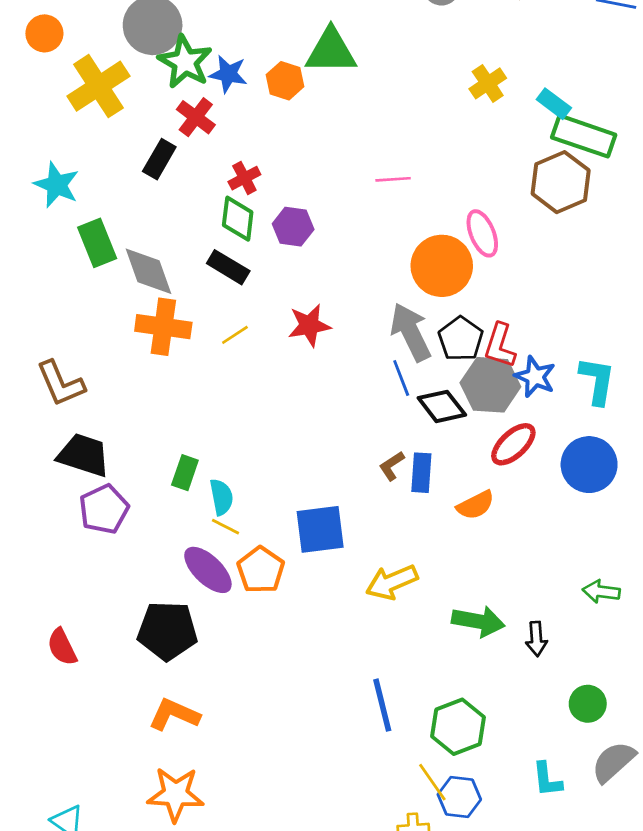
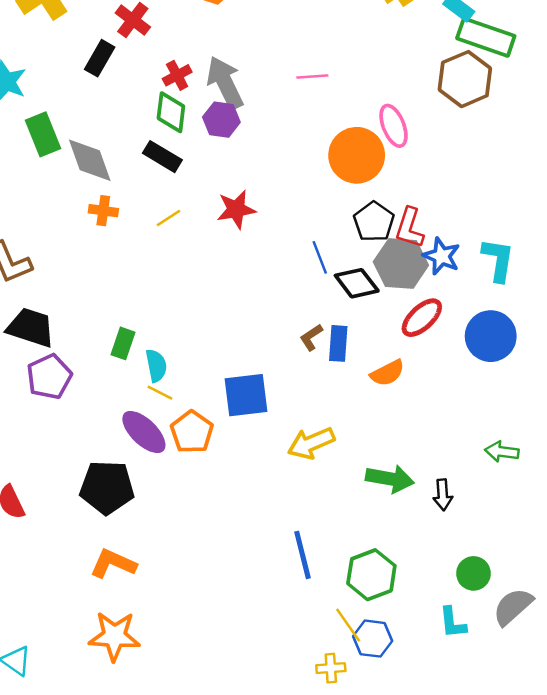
orange cross: (163, 327) -> (103, 211), size x0.6
gray arrow: (411, 332) -> (225, 83), moved
green circle: (588, 704) -> (473, 573), moved

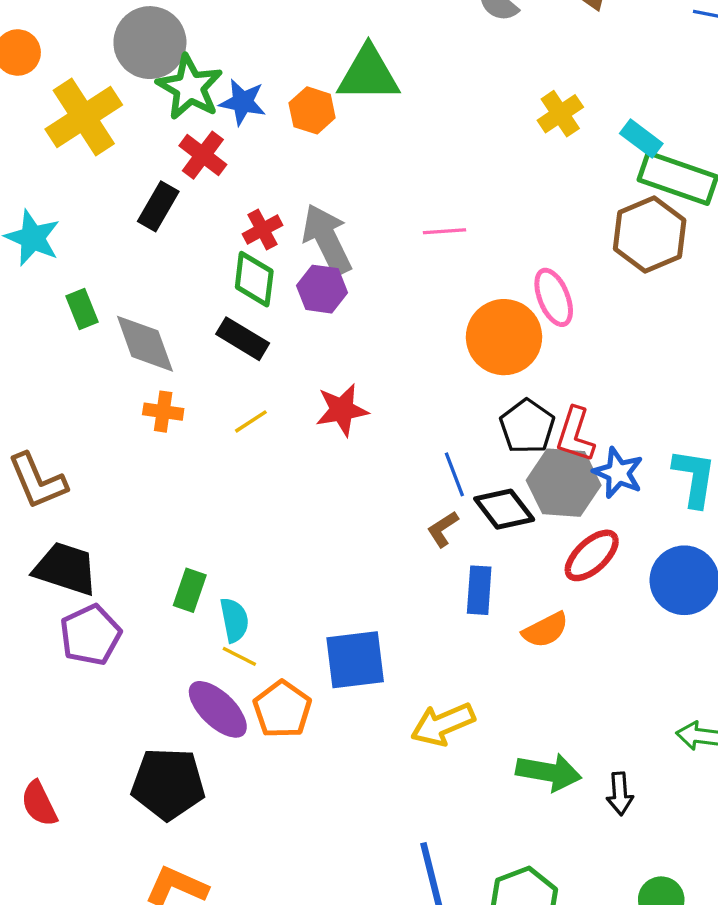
green rectangle: (43, 134) -> (82, 309), size x0.7
brown L-shape: (311, 337) -> (443, 529), moved

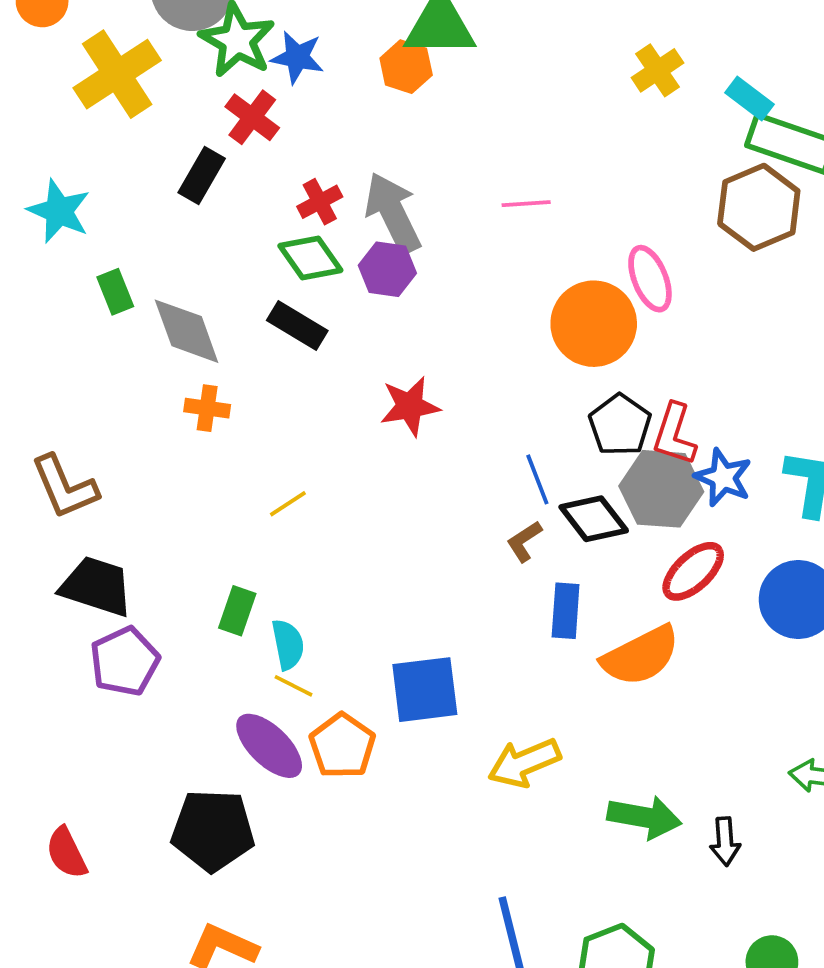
orange hexagon: (312, 110) -> (406, 67), moved
green diamond: (254, 279) -> (310, 258), turned -42
yellow line: (251, 421) -> (288, 504), moved
orange semicircle: (545, 630) -> (641, 656), size x1.5

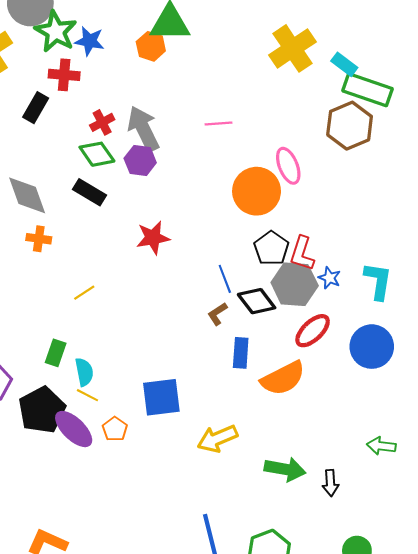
yellow cross: (657, 70) -> (292, 48), size x1.6
red cross: (252, 117) -> (64, 75), turned -32
blue star: (723, 478) -> (329, 278), size x0.7
orange pentagon: (342, 746) -> (115, 429), size x0.7
black pentagon: (213, 830) -> (42, 410), moved, turned -30

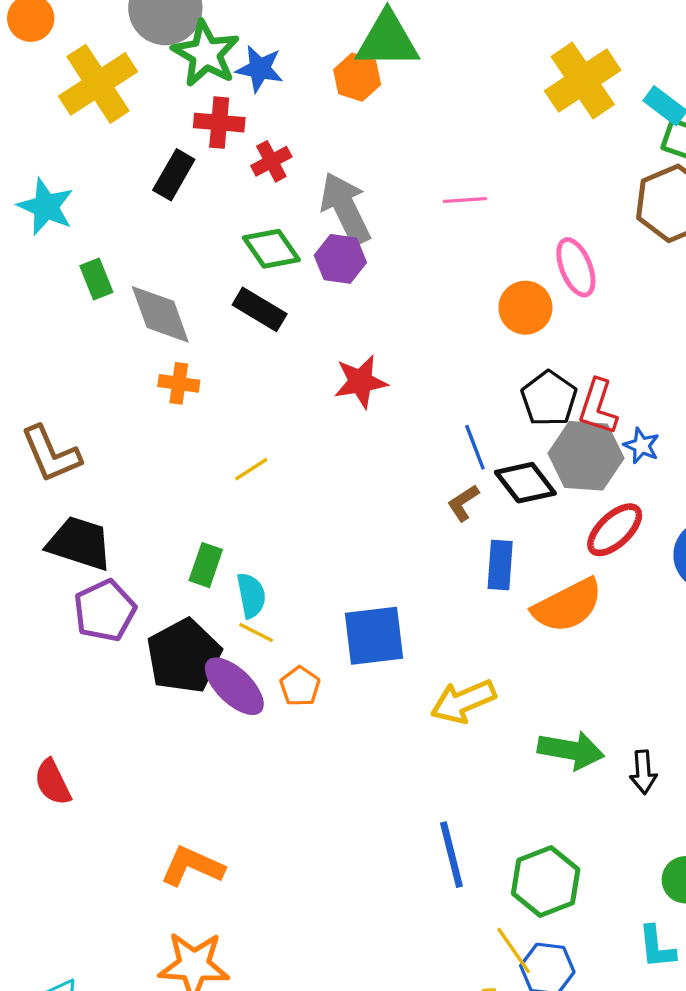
red cross: (102, 122) -> (271, 161), moved
orange circle: (257, 191) -> (525, 308), size x0.7

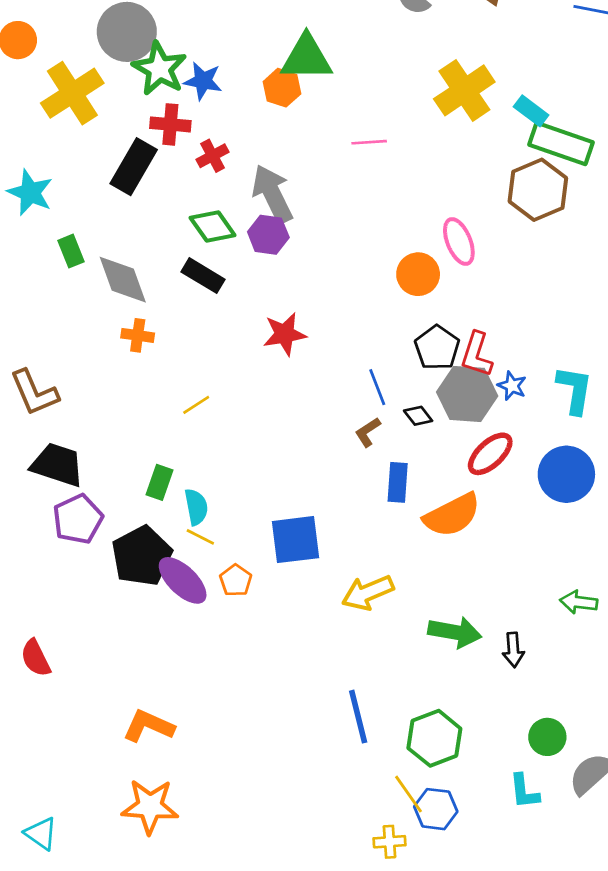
black rectangle: (174, 175) -> (134, 167), size x1.4
pink line: (465, 200) -> (369, 142), moved
black diamond: (525, 483) -> (418, 416), size x0.6

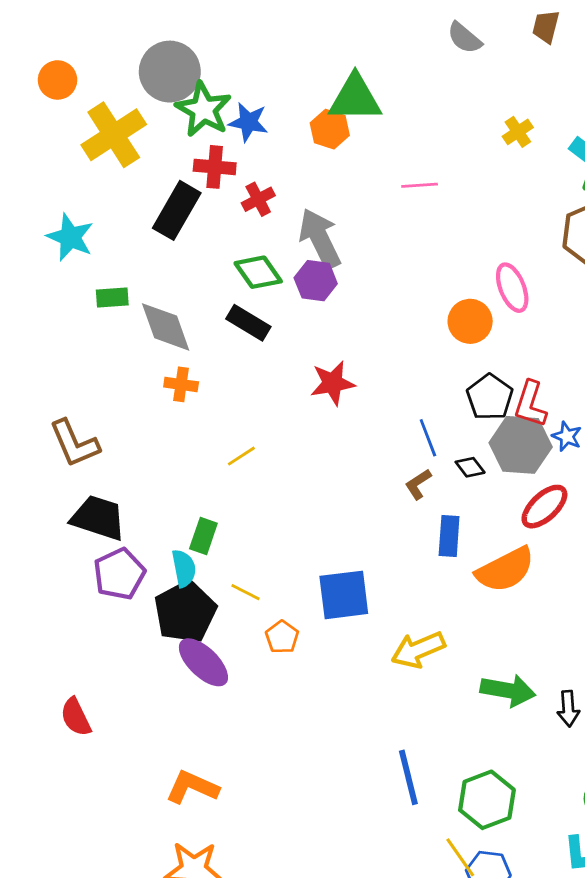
yellow cross: (464, 90) -> (518, 132), size x0.5
green rectangle: (71, 251) -> (112, 297), turned -72
cyan semicircle: (196, 507) -> (184, 568), moved
purple ellipse: (183, 580) -> (203, 662), moved

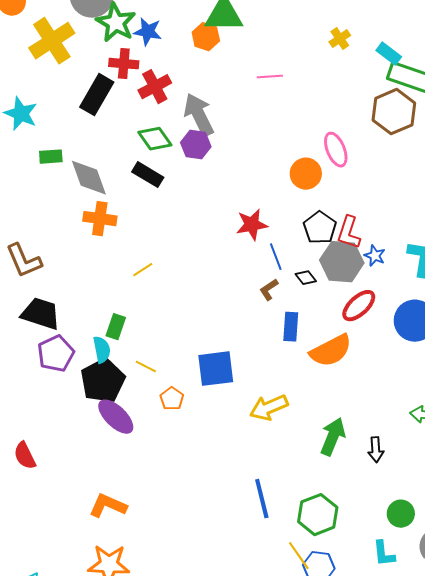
red cross: (258, 199) -> (155, 87), size x1.4
red star: (333, 383) -> (252, 225), moved
orange cross: (181, 384) -> (100, 219), size x1.4
green arrow: (508, 690) -> (333, 437), turned -78

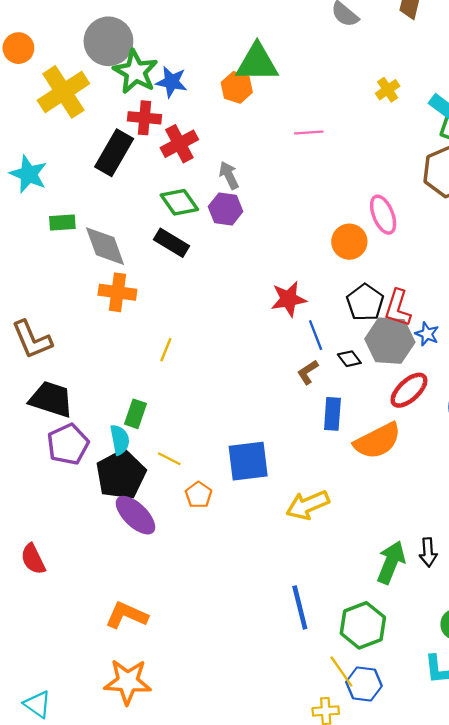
gray arrow: (199, 115) -> (229, 175), size x0.6
yellow line: (143, 270) -> (166, 350), turned -35
green arrow: (333, 437) -> (391, 562), moved

